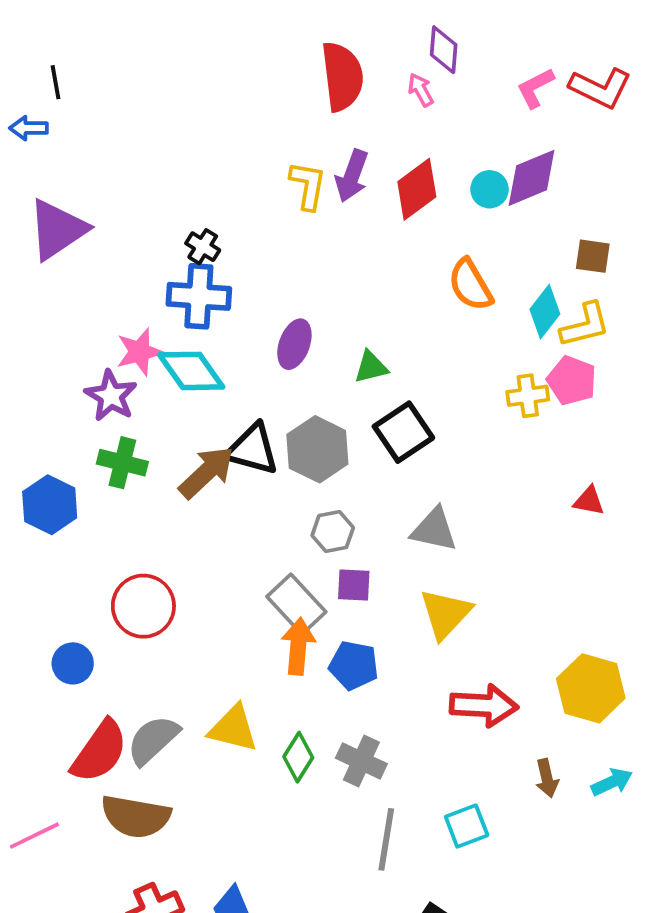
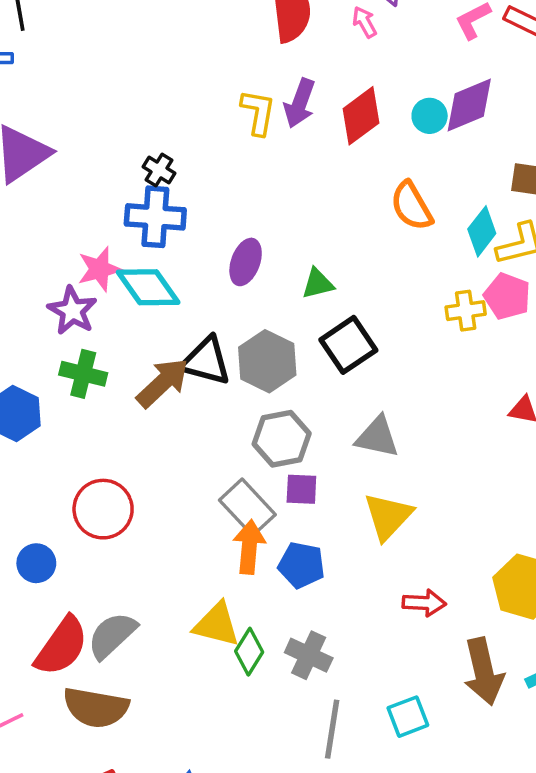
gray hexagon: (333, 532) -> (282, 439), size x1.4
red arrow: (484, 706) -> (424, 603), size x0.7
yellow triangle: (233, 728) -> (217, 625), moved
brown arrow: (547, 778) -> (484, 671), size x1.8

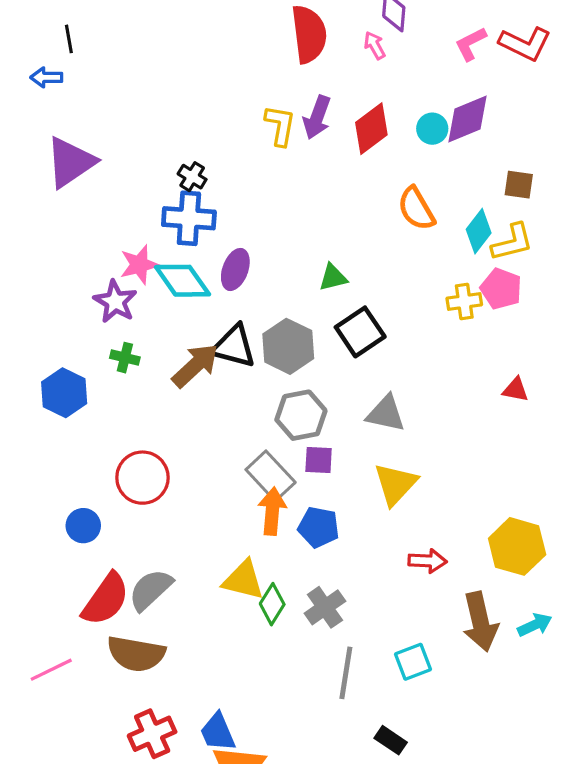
purple ellipse: (246, 262) -> (235, 269), moved
green cross: (83, 374) -> (125, 358), size x0.7
gray cross: (309, 655) -> (325, 607), turned 30

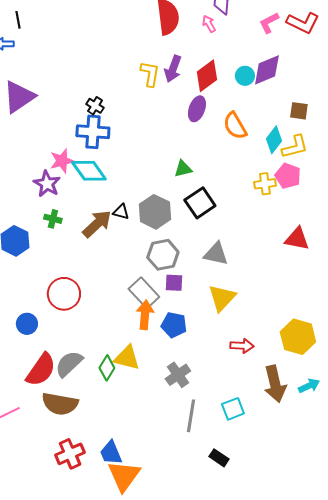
purple ellipse: (235, 269) -> (197, 109), moved
black triangle: (234, 346) -> (121, 212), size x0.6
red triangle: (515, 390) -> (297, 239), size x1.5
green diamond: (272, 604) -> (107, 368), moved

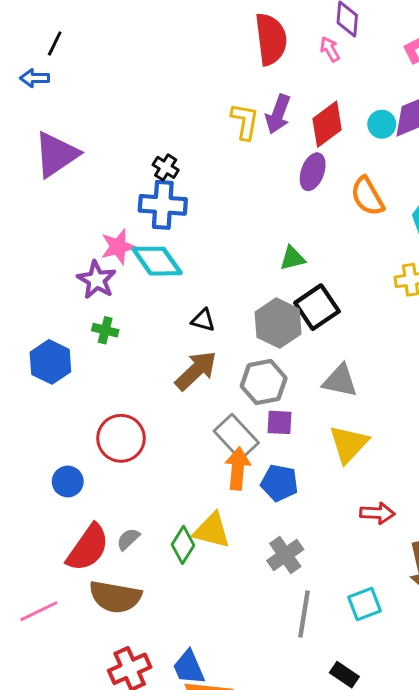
black line: (18, 20) -> (55, 43), turned 36
gray hexagon: (155, 212) -> (278, 323), moved
brown arrow: (97, 224) -> (196, 371), moved
gray semicircle: (69, 364) -> (128, 539), size x0.6

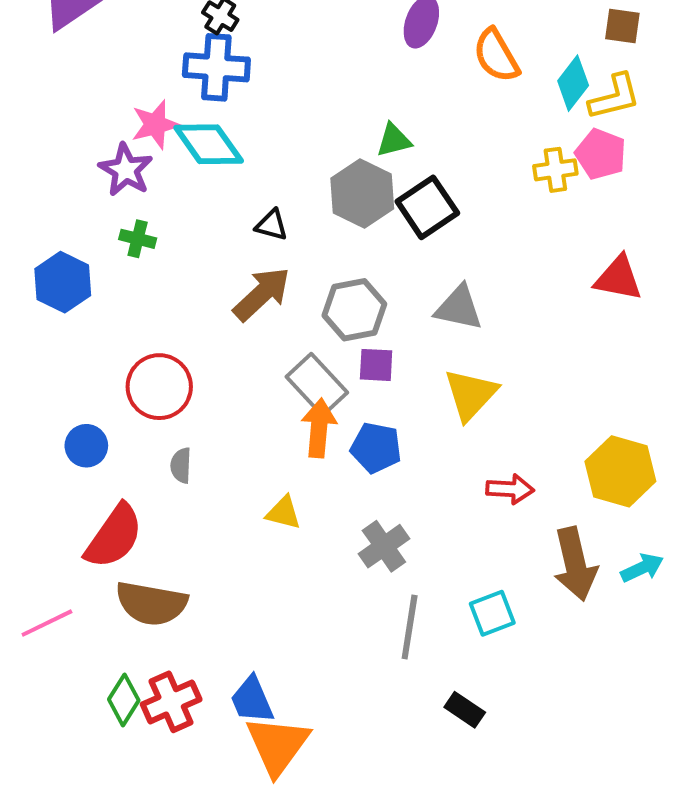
gray hexagon: (278, 323) -> (362, 193), moved
yellow triangle: (212, 530) -> (283, 513), size x0.7
gray semicircle: (128, 539) -> (181, 465), moved, turned -45
green diamond: (183, 545) -> (124, 700), moved

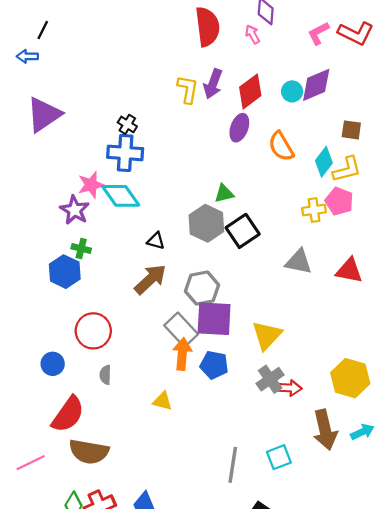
blue hexagon: (63, 282) -> (65, 272), moved
gray triangle: (459, 308) -> (299, 262), moved
purple square: (376, 365) -> (214, 319), size x1.8
gray cross: (384, 546) -> (270, 379), moved

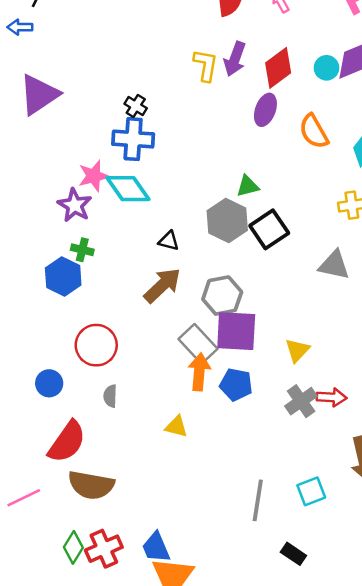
yellow triangle: (267, 335) -> (297, 350), size x0.7
red arrow: (289, 388) -> (332, 397), moved

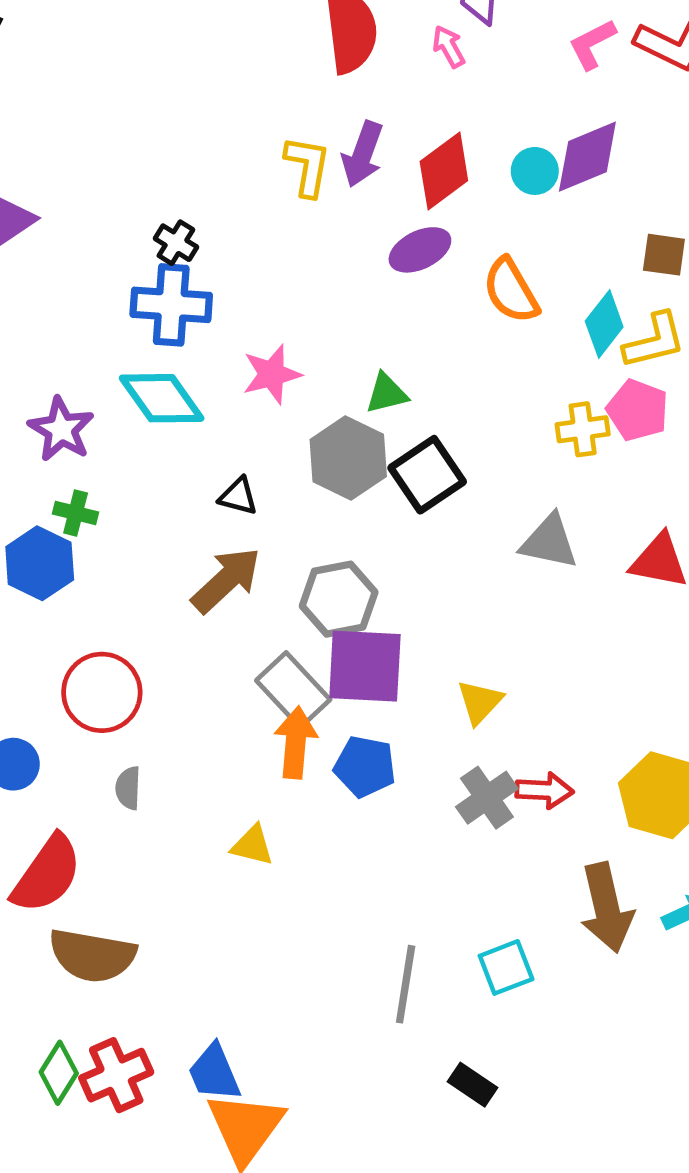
purple ellipse: (265, 110) -> (420, 250), turned 44
pink star: (94, 176) -> (272, 374), moved

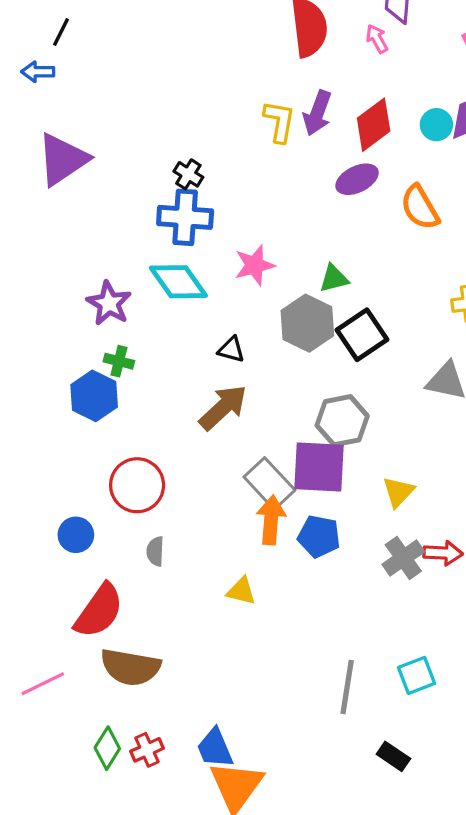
gray hexagon: (339, 599) -> (342, 421), moved
red cross: (116, 1075) -> (147, 750), size x0.7

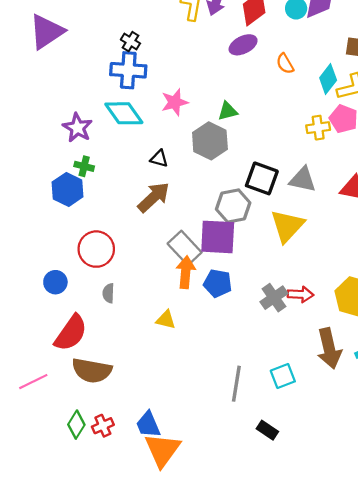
orange semicircle: (420, 207) -> (285, 64), size x0.7
black square: (362, 335) -> (262, 178), moved, turned -36
yellow triangle: (398, 492) -> (287, 226), moved, size x1.6

